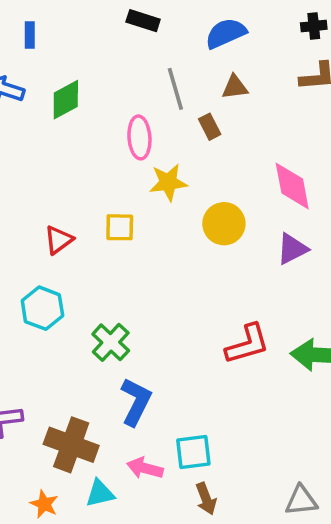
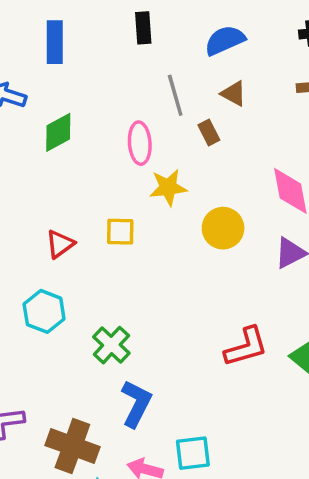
black rectangle: (143, 21) -> (143, 28), turned 68
blue rectangle: (30, 35) -> (55, 42), moved, size x1.6
brown triangle: (235, 87) -> (234, 93), turned 36
green diamond: (66, 100) -> (58, 132), moved

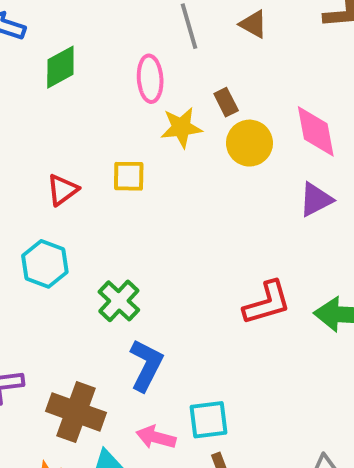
brown rectangle: (209, 132) -> (226, 102), moved
yellow circle: (223, 228) -> (249, 143), moved

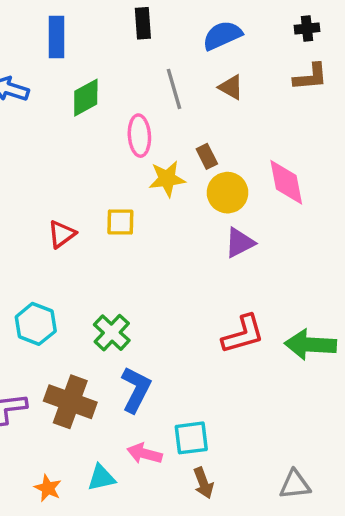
green diamond: (60, 67) -> (86, 98), moved
purple triangle: (316, 200) -> (240, 243), moved
cyan hexagon: (45, 264) -> (36, 324), moved
brown cross: (76, 412) -> (70, 402), moved

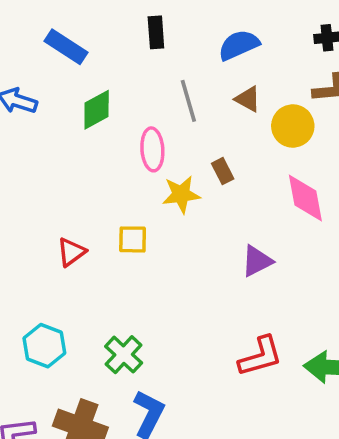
blue rectangle: (56, 37) -> (66, 47), turned -57
yellow circle: (228, 193) -> (293, 126), moved

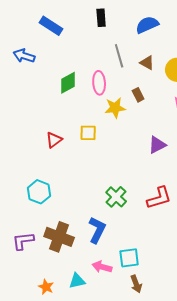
brown triangle: (248, 99) -> (147, 63), moved
green diamond: (97, 110) -> (68, 83), moved
green cross: (124, 355) -> (116, 197), moved

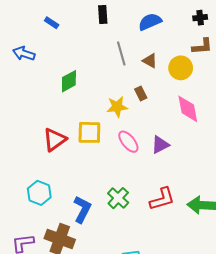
blue rectangle: (51, 26) -> (52, 23), size x0.6
pink ellipse: (99, 83) -> (128, 142), moved, turned -35
yellow square: (88, 133) -> (89, 132), size x1.4
red triangle: (54, 140) -> (55, 140), size x1.4
blue L-shape: (97, 230) -> (82, 209), moved

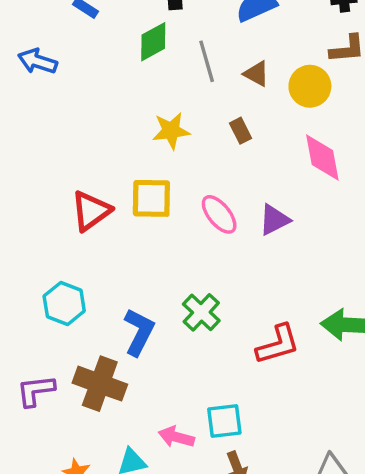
green diamond: (69, 81) -> (153, 42), moved
yellow star: (117, 107) -> (171, 131), moved
red L-shape: (162, 199) -> (278, 344), moved

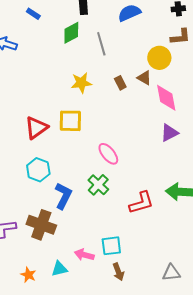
brown triangle: (256, 74) -> (144, 78), moved
pink ellipse: (219, 214) -> (108, 154), moved
purple triangle: (274, 220) -> (169, 133), moved
cyan hexagon: (64, 303) -> (38, 170), moved

